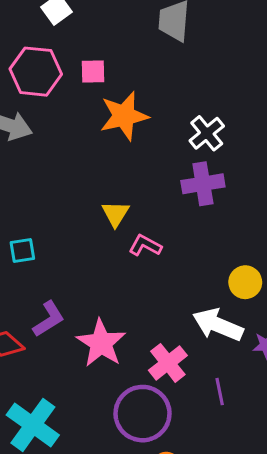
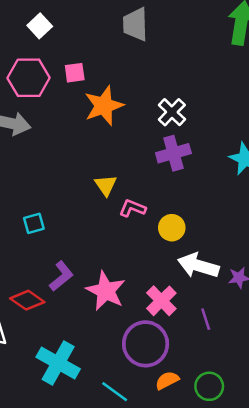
yellow circle: (245, 282) -> (172, 228), moved

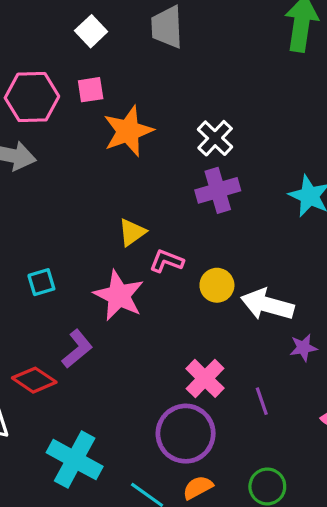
white square: (40, 26) -> (91, 31), moved
yellow triangle: (106, 185) -> (132, 232), turned 30
white arrow: (198, 266) -> (267, 305), moved
pink star: (106, 291) -> (119, 295), moved
orange semicircle: (167, 380) -> (198, 487), moved

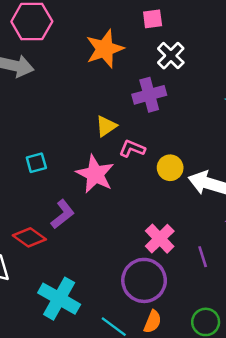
pink square: (91, 90) -> (153, 19), moved
purple cross: (218, 190) -> (149, 95), moved
orange semicircle: (198, 487) -> (153, 322), turned 140

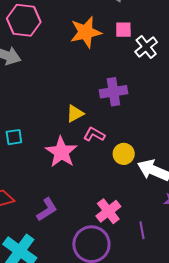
orange star: (105, 49) -> (86, 32), moved
white cross: (171, 56) -> (146, 47), moved
purple L-shape: (63, 214) -> (47, 210), moved

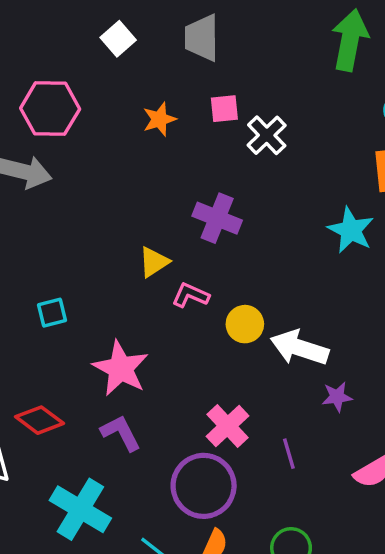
orange star: (86, 32) -> (159, 119), size x0.6
purple cross: (113, 92) -> (217, 218), turned 36
pink star: (61, 152) -> (121, 368), moved
purple L-shape: (47, 210) -> (121, 433), turned -80

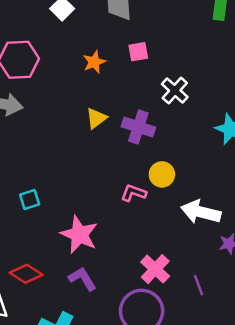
white cross: (267, 135) -> (175, 90), moved
yellow triangle: (154, 262) -> (96, 118), moved
pink L-shape: (191, 295) -> (134, 193), moved
yellow circle: (245, 324) -> (162, 174), moved

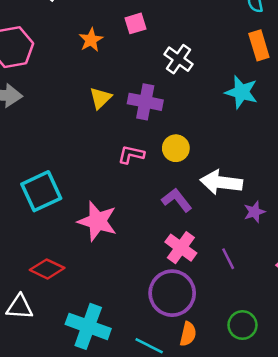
pink L-shape: (134, 193) -> (131, 154), moved
cyan square: (30, 199) -> (41, 191), size x1.8
purple L-shape: (82, 279) -> (177, 200), moved

